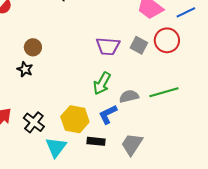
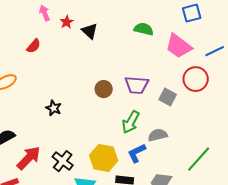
gray square: (139, 45) -> (168, 97), moved
brown circle: (33, 47) -> (104, 89), moved
green line: (164, 92) -> (199, 159), moved, turned -32

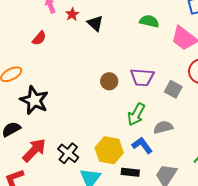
black star: (54, 108) -> (34, 100), moved, size x1.8
blue L-shape: (137, 153) -> (142, 145), turned 80

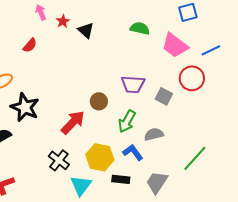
brown circle: (109, 81) -> (99, 101), moved
red arrow: (34, 150) -> (73, 122), moved

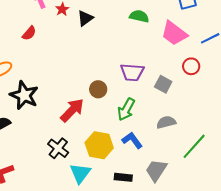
black triangle: (86, 30) -> (85, 18), turned 42
red circle: (192, 78) -> (191, 66), size x0.7
gray semicircle: (154, 134) -> (166, 122), moved
black rectangle: (121, 179) -> (123, 177), moved

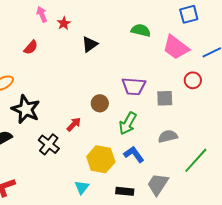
black triangle: (85, 18) -> (90, 44), moved
gray square: (163, 84) -> (165, 98), turned -30
red arrow: (72, 110) -> (74, 124), size x0.6
black cross: (58, 148) -> (49, 144), moved
cyan triangle: (80, 173) -> (82, 187), size x0.7

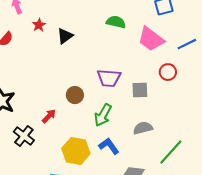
red star: (64, 23) -> (39, 25), moved

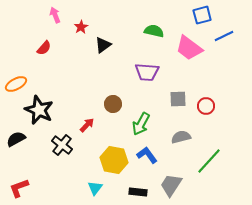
red star: (39, 25) -> (81, 27), moved
blue line: (187, 44) -> (224, 36), moved
red circle: (168, 72) -> (206, 106), moved
purple trapezoid: (109, 78) -> (147, 72), moved

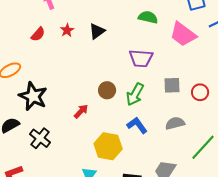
red star: (81, 27) -> (67, 30), moved
green arrow: (141, 124) -> (135, 94), moved
black cross: (62, 145) -> (40, 138), moved
blue L-shape: (147, 155) -> (137, 125), moved

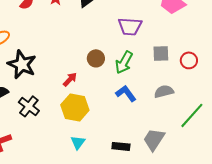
yellow hexagon: (108, 146) -> (75, 107), moved

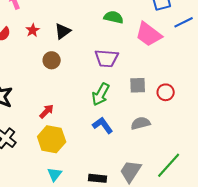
brown circle: (96, 58) -> (52, 60), moved
green line: (192, 115) -> (169, 165), moved

